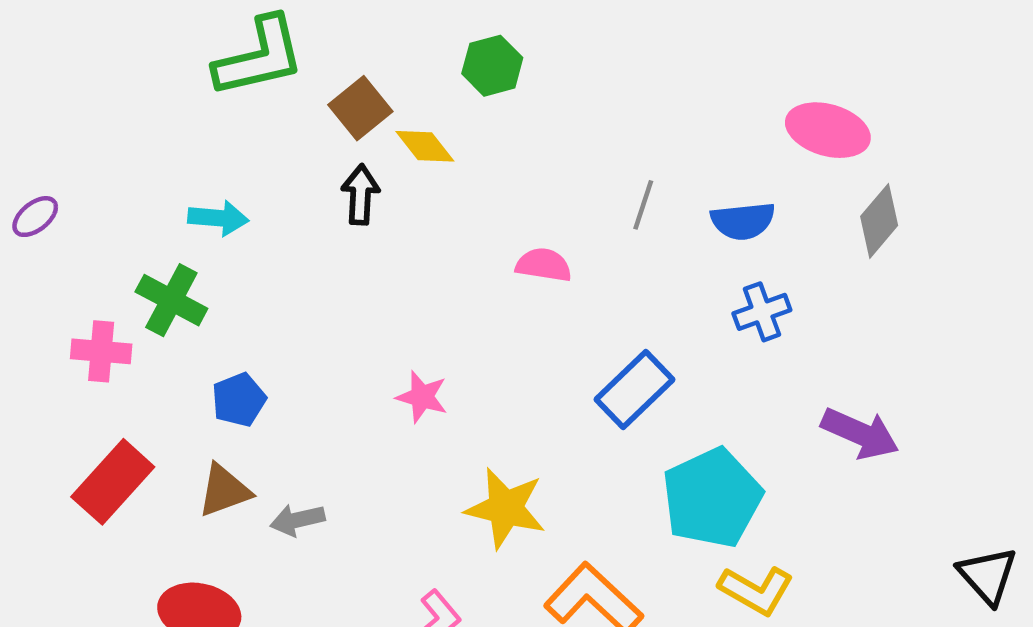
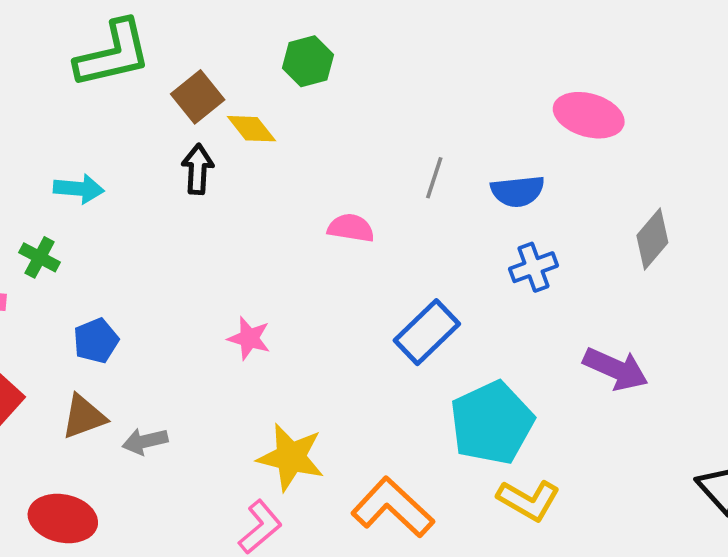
gray diamond: (879, 221) -> (652, 239), moved
green cross: (171, 300) -> (40, 257), size x0.7
yellow star: (506, 508) -> (291, 457), moved

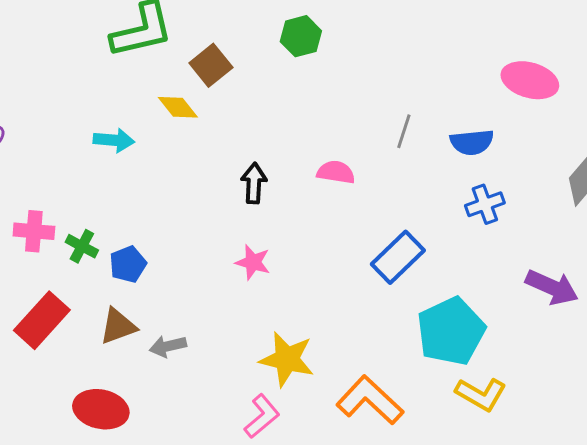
yellow diamond: (252, 129) -> (178, 107), moved
black arrow: (198, 169) -> (254, 183), moved
green cross: (40, 257) -> (82, 246), moved

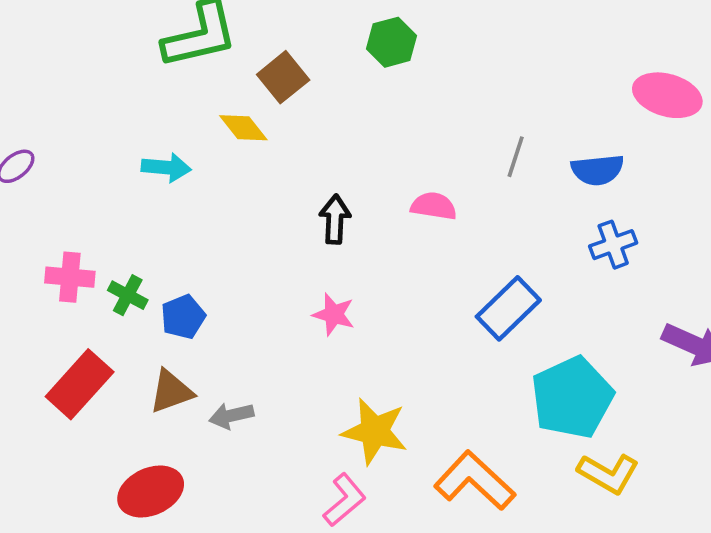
red ellipse: (101, 409) -> (151, 492), turned -36

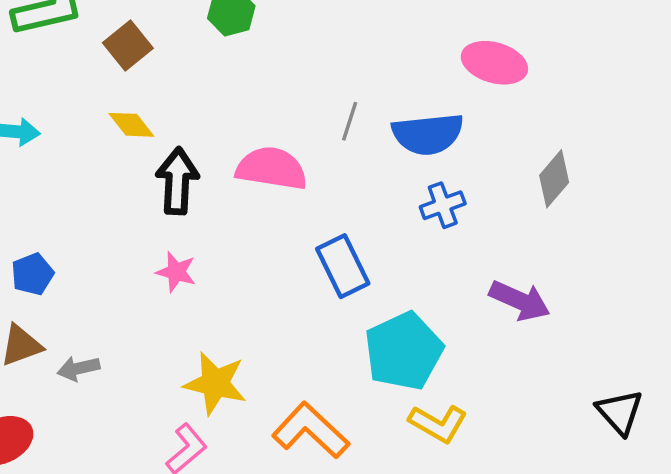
yellow diamond: (243, 128) -> (131, 125), moved
blue semicircle: (597, 170) -> (428, 134), size x1.4
pink semicircle: (434, 206) -> (271, 168), size x1.6
black arrow: (335, 219) -> (177, 181), size x1.4
blue rectangle: (508, 308) -> (343, 266), turned -72

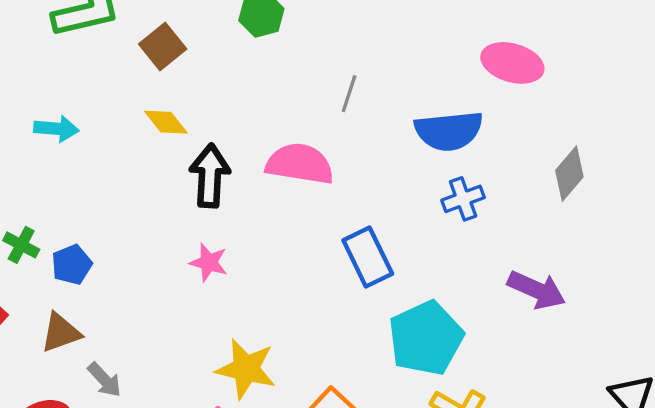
gray line: (350, 121) -> (349, 94), moved
gray arrow: (78, 368) -> (105, 380), moved, turned -120

